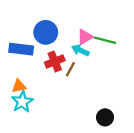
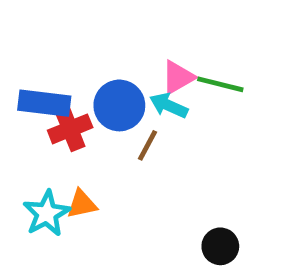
blue circle: (46, 32) -> (119, 105), moved
red cross: (55, 61) -> (70, 129), moved
orange triangle: (19, 86) -> (82, 204), moved

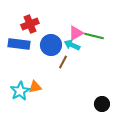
red cross: (70, 129) -> (30, 24), moved
black circle: (220, 246) -> (102, 104), moved

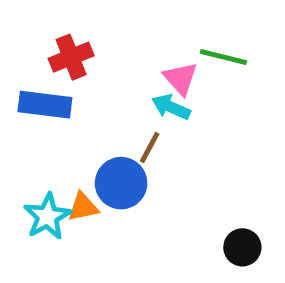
pink triangle: (76, 33) -> (181, 78), turned -42
green line: (94, 36) -> (223, 57), moved
blue circle: (51, 45) -> (121, 183), moved

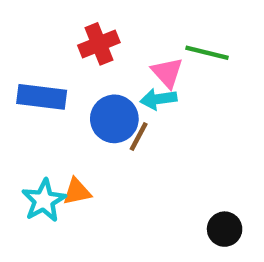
red cross: (71, 57) -> (99, 44), moved
cyan arrow: (171, 107) -> (158, 99), turned -32
blue circle: (121, 183) -> (114, 119), moved

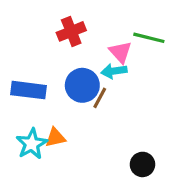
blue rectangle: (42, 97) -> (28, 90), moved
black circle: (225, 229) -> (142, 164), moved

